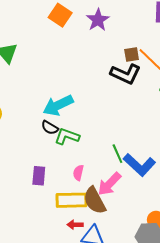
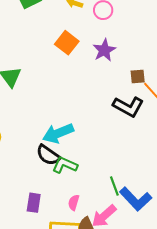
brown square: (132, 55) -> (138, 77), moved
black semicircle: (50, 128) -> (48, 155), size x1.4

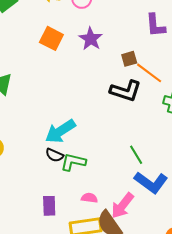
black semicircle: (48, 155) -> (54, 155), size x0.7
green line: (114, 186) -> (136, 155), moved
pink semicircle: (74, 202) -> (89, 198), turned 91

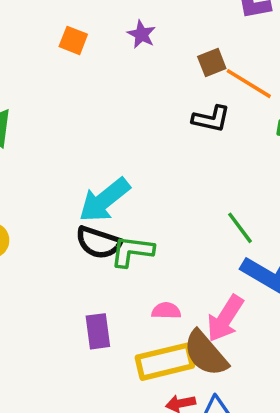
orange square: (51, 38) -> (73, 40), size x0.7
purple star: (91, 39) -> (141, 34), size x0.7
black L-shape: (126, 91) -> (211, 119), size x0.7
black semicircle: (54, 155) -> (98, 242), size x1.4

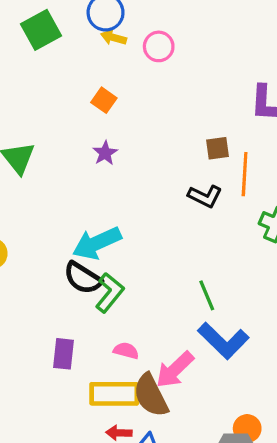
purple star: (141, 34) -> (105, 153), moved
orange line: (249, 84) -> (245, 174), turned 48
green L-shape: (132, 251) -> (110, 293), turned 108

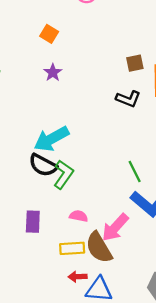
yellow rectangle: (114, 394) -> (72, 248), size x0.7

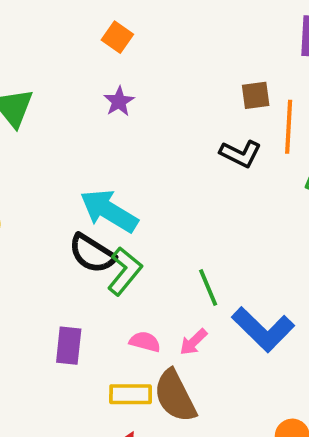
cyan arrow: (51, 139) -> (109, 211), turned 56
green line: (135, 171) -> (208, 288), moved
pink arrow: (115, 227) -> (193, 342), moved, size x0.6

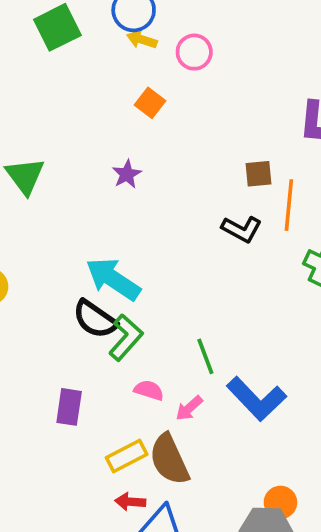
orange square: (117, 37) -> (150, 103), moved
pink semicircle: (145, 342) -> (149, 390), moved
yellow rectangle: (131, 394) -> (127, 456), turned -30

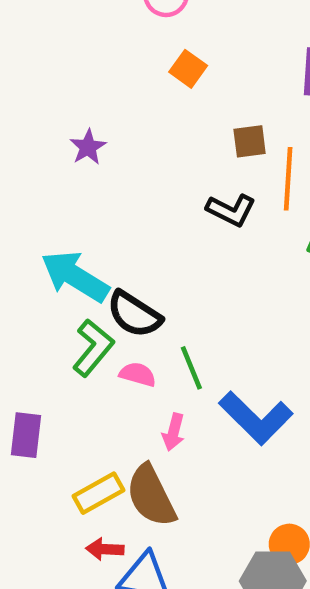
orange square: (150, 103) -> (188, 69), moved
black semicircle: (95, 319) -> (134, 314), moved
pink semicircle: (149, 390) -> (138, 374), moved
pink arrow: (189, 408) -> (173, 432), turned -32

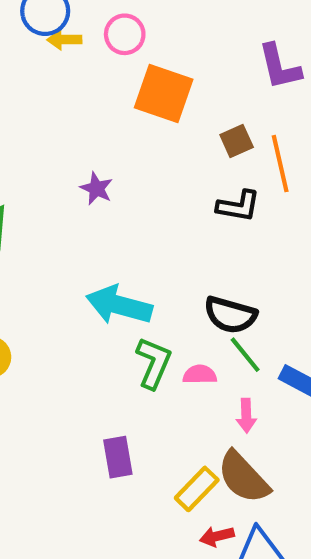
orange square: (188, 69) -> (164, 94), size x1.8
black semicircle: (134, 314) -> (230, 315), moved

